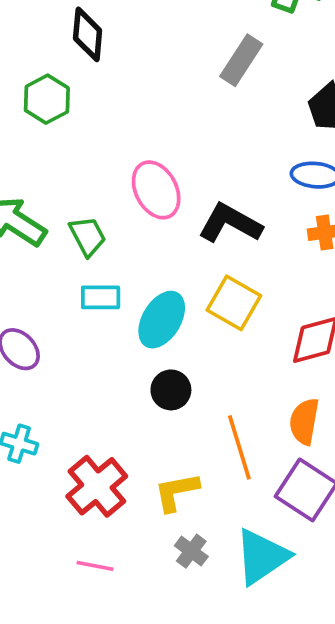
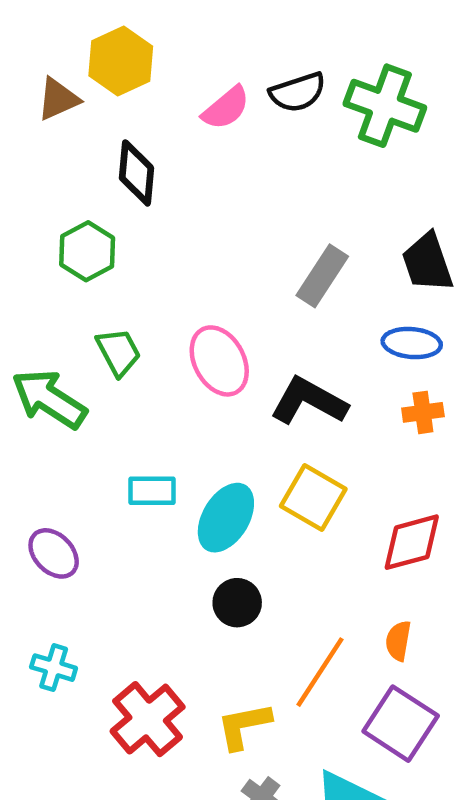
gray rectangle: (241, 60) -> (322, 276), moved
green trapezoid: (88, 236) -> (119, 352), moved
orange semicircle: (304, 421) -> (398, 641), size x0.7
orange line: (239, 447) -> (320, 672), turned 50

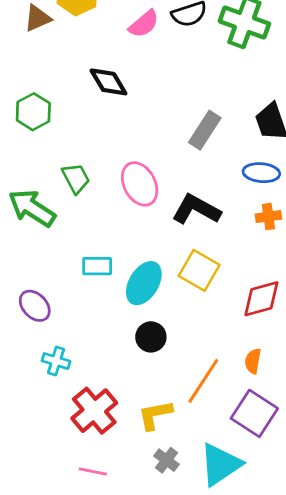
black diamond: (136, 173) -> (108, 82), moved, turned -36
green hexagon: (87, 251) -> (33, 112), moved
cyan cross: (54, 668) -> (56, 361), moved

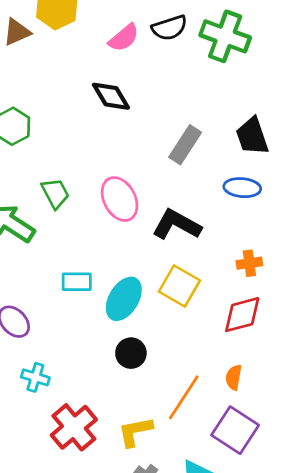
black diamond: (108, 82) -> (111, 96), moved
orange cross: (268, 217) -> (249, 263), moved

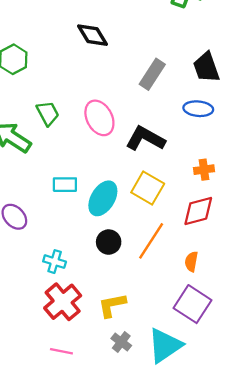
cyan cross: (35, 377) -> (55, 262), moved
orange line: (184, 397) -> (151, 241), moved

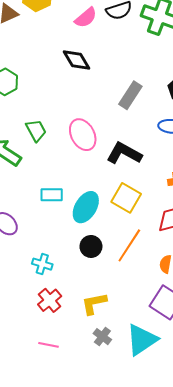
red cross: (63, 302) -> (50, 300), size x0.7

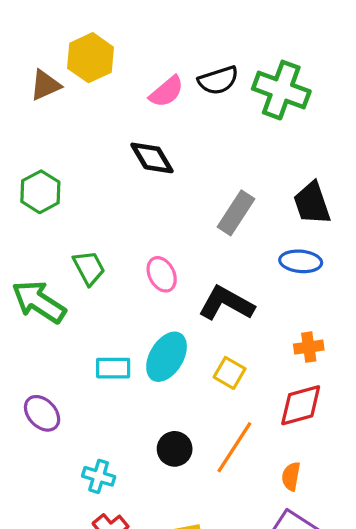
pink ellipse: (83, 135) -> (162, 274), size x0.7
yellow square: (126, 198) -> (230, 373), size x0.7
cyan ellipse: (86, 207) -> (167, 357), moved

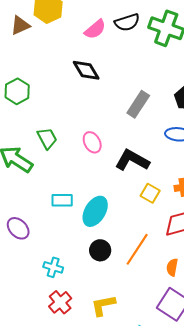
cyan ellipse: (167, 357) -> (95, 211), moved
yellow square: (230, 373) -> (150, 193), moved

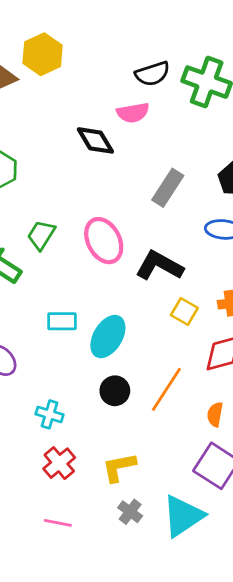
pink semicircle: (95, 29) -> (133, 113), moved, turned 30
green trapezoid: (47, 138) -> (41, 235), turned -120
pink ellipse: (92, 142) -> (104, 241), size x1.5

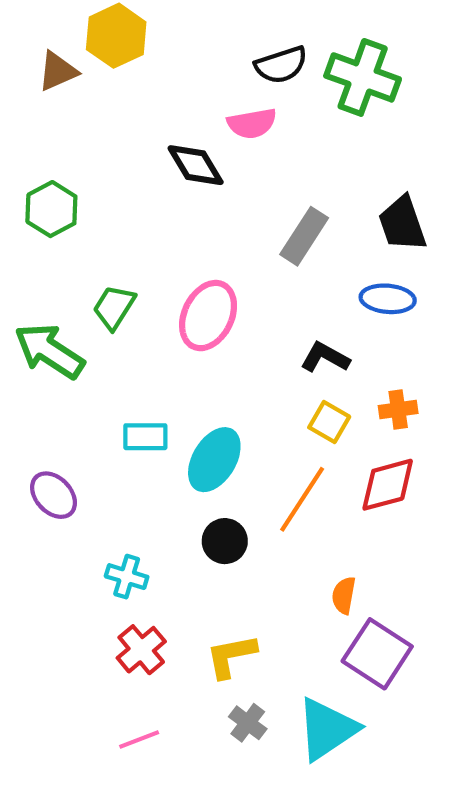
pink ellipse: (104, 241) -> (208, 316), turned 54
black L-shape: (159, 266) -> (325, 357), moved, size x0.7
orange line: (166, 389) -> (302, 499), moved
orange semicircle: (215, 414) -> (344, 595), moved
pink line: (58, 523) -> (139, 739), turned -32

